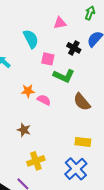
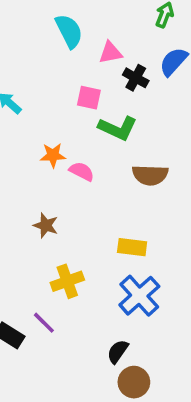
pink triangle: (60, 23) -> (110, 53), moved
cyan semicircle: (31, 39) -> (69, 31), moved
brown semicircle: (82, 102) -> (150, 175), turned -48
yellow rectangle: (83, 142) -> (132, 247), moved

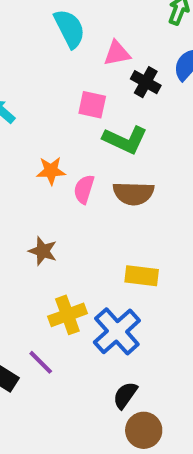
pink semicircle: (82, 171) -> (84, 189), turned -100
brown semicircle: (150, 175) -> (133, 193), moved
blue cross: (139, 296) -> (117, 331), moved

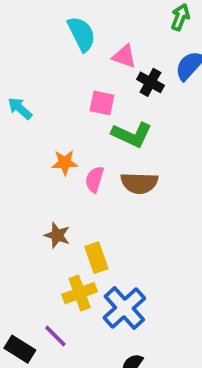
pink triangle: (117, 53) -> (124, 56), turned 30
yellow rectangle: (142, 276) -> (96, 258), moved, turned 64

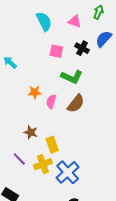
pink triangle: (124, 56) -> (75, 21), moved
pink square: (102, 103) -> (56, 51), moved
brown semicircle: (139, 183) -> (76, 104), turned -54
purple line: (55, 336) -> (19, 159), moved

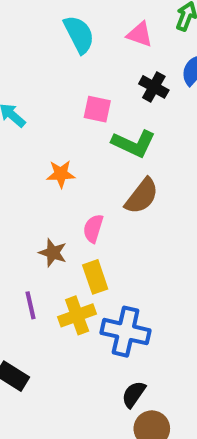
pink square: (56, 51) -> (97, 109), moved
pink semicircle: (51, 101) -> (93, 228), moved
purple line: (19, 159) -> (31, 305), turned 32
blue cross: (68, 172) -> (126, 332), turned -35

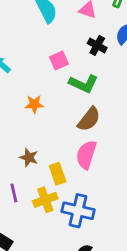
pink square: (97, 109) -> (59, 60), turned -36
pink semicircle: (93, 228) -> (86, 155), moved, size x1.5

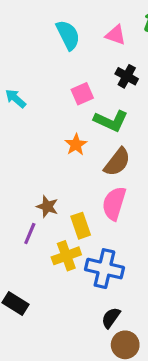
orange star: (34, 104) -> (76, 145), moved, turned -30
purple line: (14, 193) -> (30, 234), moved, turned 36

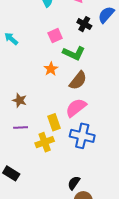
pink semicircle: (114, 203) -> (76, 108), turned 35
brown star: (47, 207) -> (20, 100), moved
purple line: (30, 234) -> (21, 127), turned 64
blue cross: (104, 269) -> (82, 136), moved

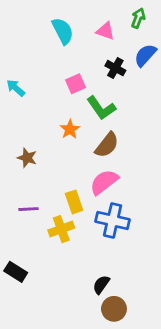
green L-shape: (74, 53) -> (101, 108), turned 30
brown star: (20, 100) -> (27, 158), moved

